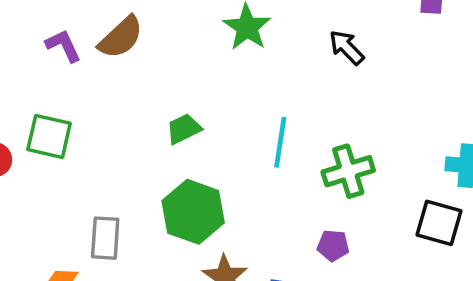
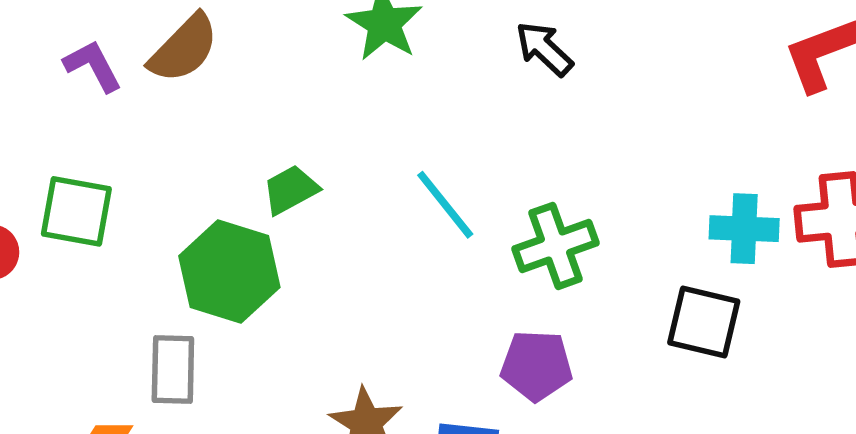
cyan line: (280, 142) -> (445, 205), turned -45
green hexagon: (193, 212) -> (229, 272), moved
purple pentagon: (333, 246) -> (537, 366), size x1.4

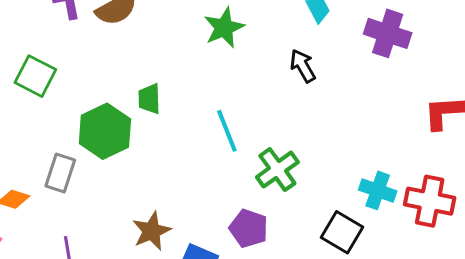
green trapezoid: (291, 190) -> (149, 99), turned -80
green cross: (555, 246) -> (277, 170), turned -33

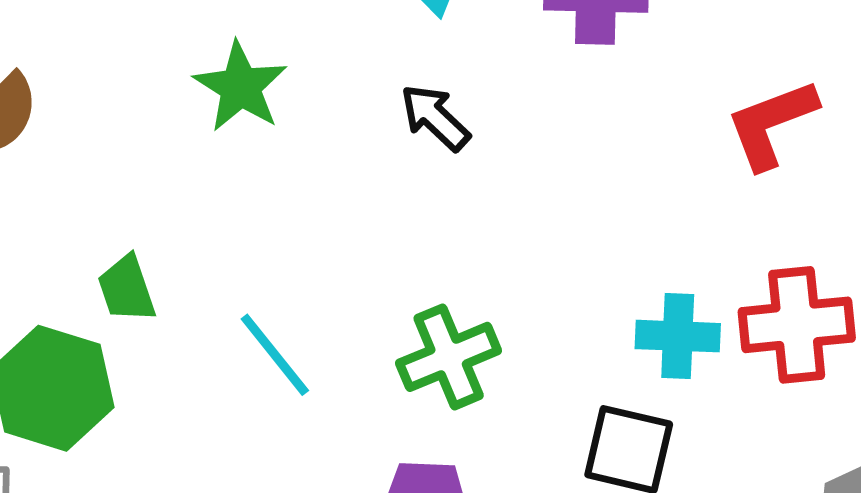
cyan line: (227, 131) -> (275, 355), moved
green cross: (277, 170) -> (449, 357), turned 30

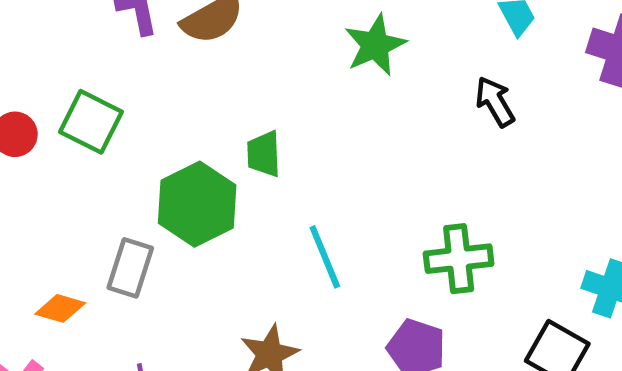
cyan line: (275, 355) -> (325, 257), moved

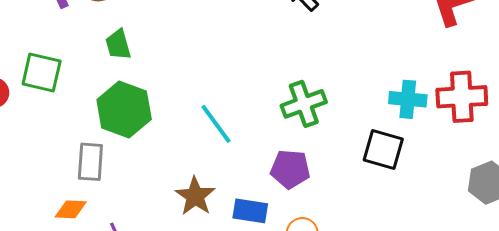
green trapezoid: (264, 154) -> (118, 45), moved
orange diamond: (60, 308) -> (71, 209), moved

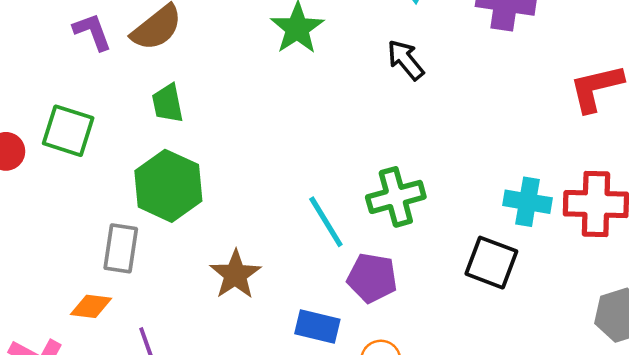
cyan line: (216, 124) -> (326, 222), moved
brown star: (195, 196) -> (235, 275), moved

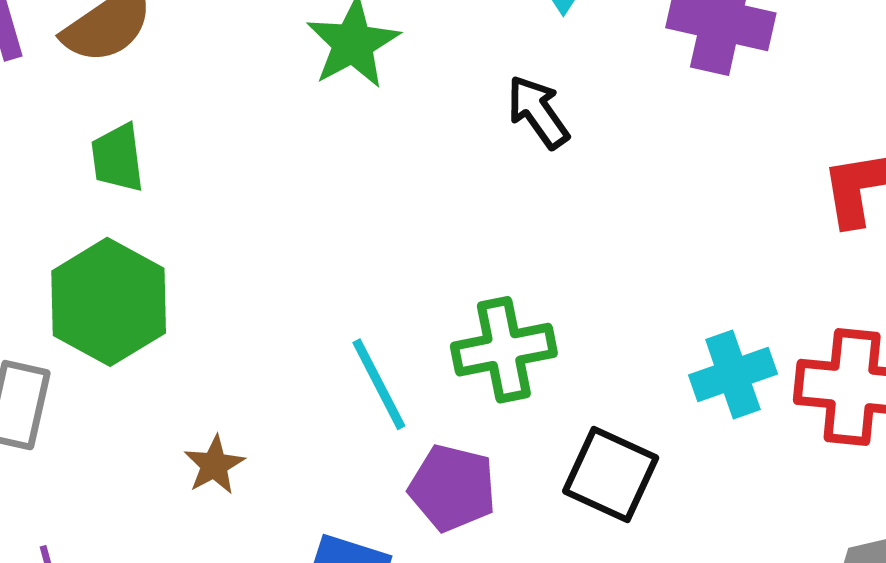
cyan cross: (528, 202) -> (733, 375), turned -33
black square: (491, 263) -> (611, 475), moved
brown star: (235, 275) -> (214, 465), size x0.7

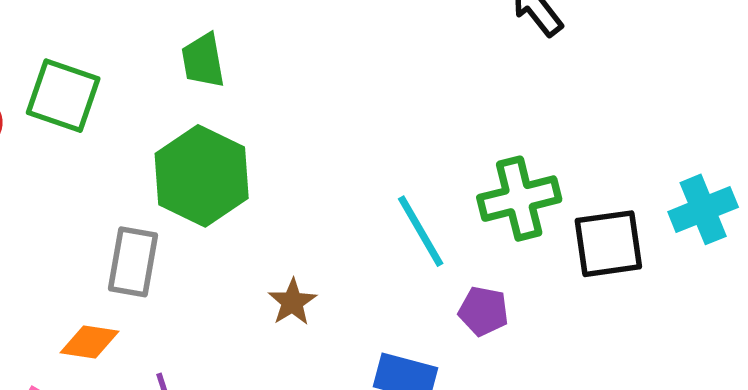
black square: (611, 475) -> (608, 244), moved, turned -30
purple pentagon: (452, 488) -> (483, 311), size x0.7

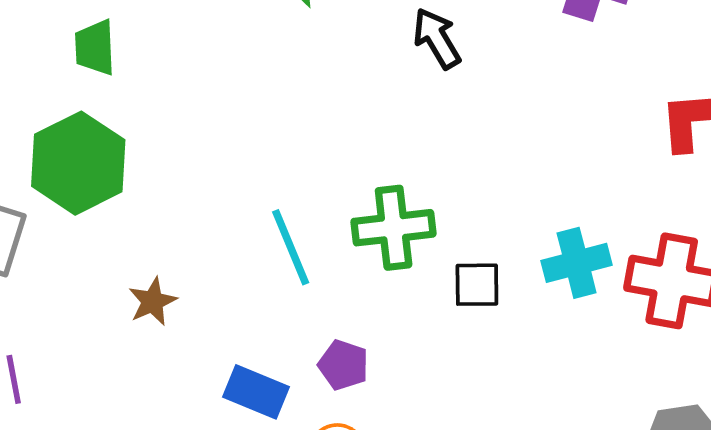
black square: (608, 244) -> (477, 285), size x0.7
purple pentagon: (483, 311) -> (343, 365), moved

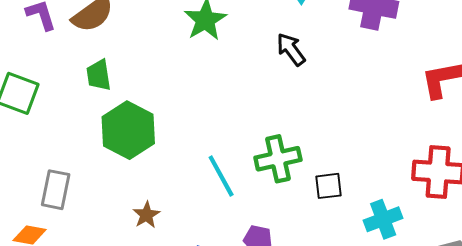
green hexagon: (78, 163) -> (128, 130), moved
cyan cross: (577, 263) -> (383, 219), moved

